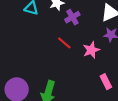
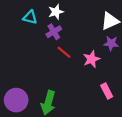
purple cross: (72, 17) -> (54, 32), moved

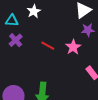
purple cross: (54, 32) -> (16, 40), moved

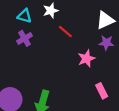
red line: (48, 46) -> (65, 32), moved

